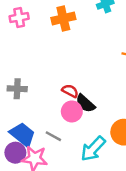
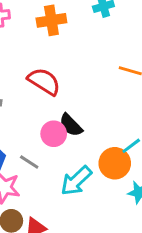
red semicircle: (70, 91) -> (44, 81), moved, size x1.6

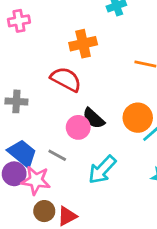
orange cross: (51, 20) -> (83, 44), moved
orange circle: (115, 163) -> (138, 118), moved

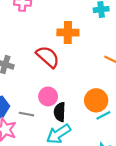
black semicircle: (94, 118) -> (60, 112), moved, turned 36
gray line: (57, 155) -> (26, 114), turned -32

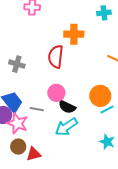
red semicircle: (48, 57) -> (56, 57), turned -125
black semicircle: (60, 112) -> (67, 107), turned -66

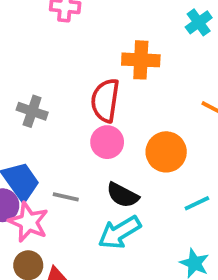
cyan cross: (104, 13) -> (199, 22), turned -32
pink circle: (56, 93) -> (107, 142), moved
orange circle: (100, 96) -> (166, 152), moved

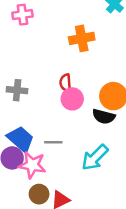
red semicircle: (105, 100) -> (65, 83), moved, size x0.6
black semicircle: (123, 195) -> (104, 116), moved

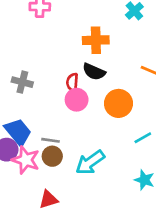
black semicircle: (104, 116) -> (94, 72), moved
brown circle: (39, 194) -> (52, 156), moved

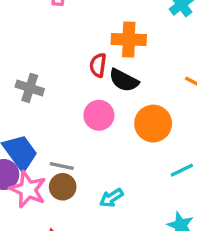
red semicircle: (72, 82) -> (98, 65), moved
cyan arrow: (90, 162) -> (111, 198), size x0.6

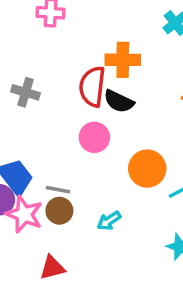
red semicircle: (98, 65) -> (92, 87), size x1.6
gray cross: (30, 88) -> (25, 92), moved
orange circle: (153, 124) -> (147, 169), moved

